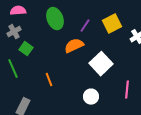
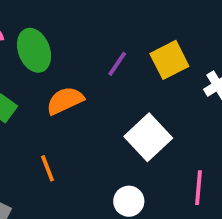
green ellipse: (55, 19) -> (34, 50), moved
orange semicircle: (74, 46) -> (65, 101), moved

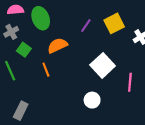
orange line: (48, 168) -> (46, 70), moved
pink line: (198, 188) -> (130, 82), moved

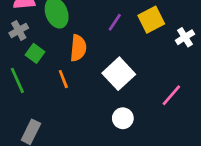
orange semicircle: (57, 45) -> (78, 48), turned 120
white square: (103, 65) -> (119, 74), moved
pink line: (130, 82) -> (171, 95), turned 36

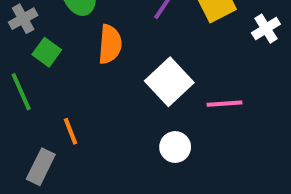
orange line: (63, 79) -> (70, 131), moved
pink line: (171, 95) -> (224, 104), moved, turned 45

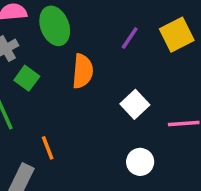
white square: (169, 82) -> (135, 104), size x0.7

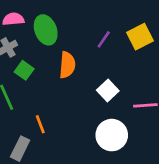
white circle: (140, 162) -> (112, 135), size x1.5

